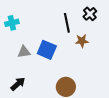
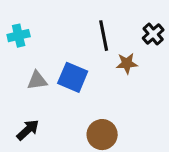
black cross: (90, 14) -> (153, 34), moved

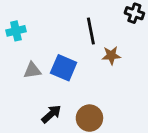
black cross: (153, 34) -> (134, 13), moved, turned -30
black arrow: (28, 130) -> (51, 114), moved

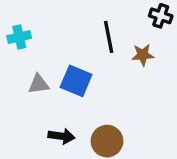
brown star: (111, 55) -> (143, 55), moved
black arrow: (51, 114) -> (61, 136), turned 50

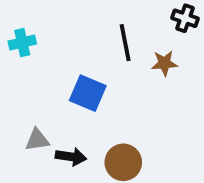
gray triangle: (39, 84) -> (37, 140), moved

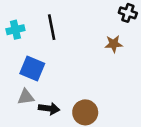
black line: (125, 43) -> (52, 27), moved
blue square: (88, 93) -> (32, 68), moved

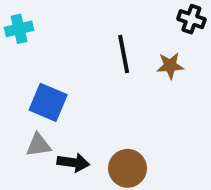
black line: (52, 27) -> (124, 54), moved
cyan cross: (15, 30) -> (19, 29), moved

